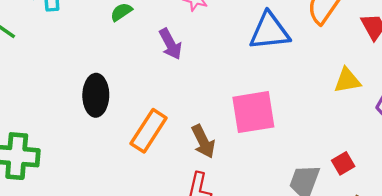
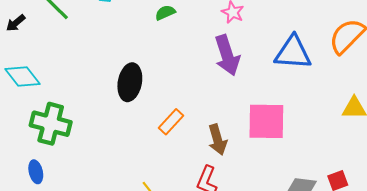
purple arrow: (170, 44) -> (227, 55), moved, size x1.4
orange rectangle: (149, 131) -> (171, 122), size x0.7

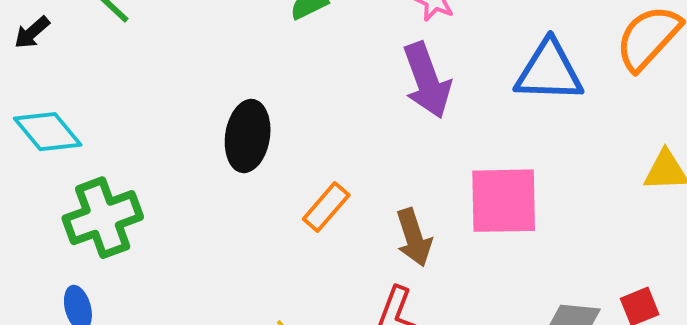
green cross: (51, 124) -> (103, 218), turned -33

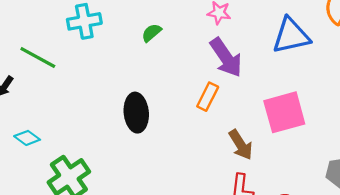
cyan diamond: (48, 132) -> (27, 138), size x0.7
orange rectangle: (326, 207) -> (208, 97), moved

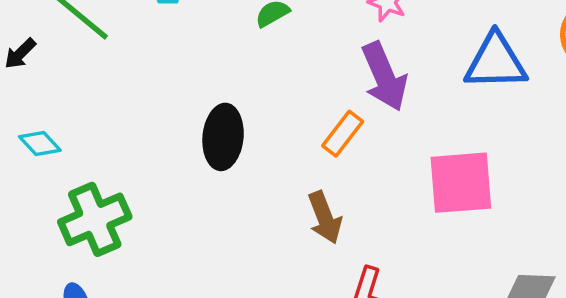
brown arrow: (241, 145) -> (325, 218), moved

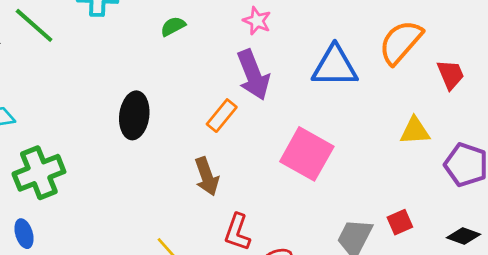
pink square: (461, 183) -> (307, 154), turned 32

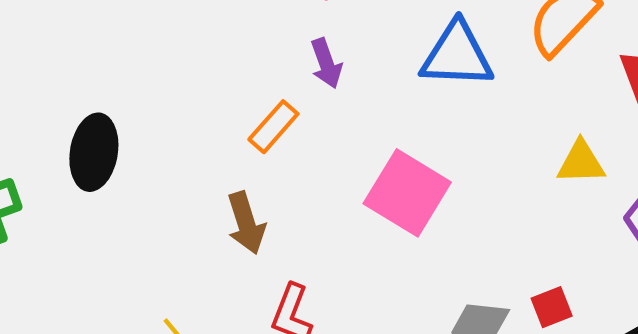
purple arrow: (253, 75) -> (326, 63), size x0.6
black ellipse: (134, 115) -> (94, 152), moved

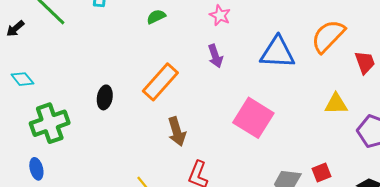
orange rectangle: (273, 127) -> (160, 82), moved, size x1.5
black ellipse: (94, 152) -> (105, 97), size x0.7

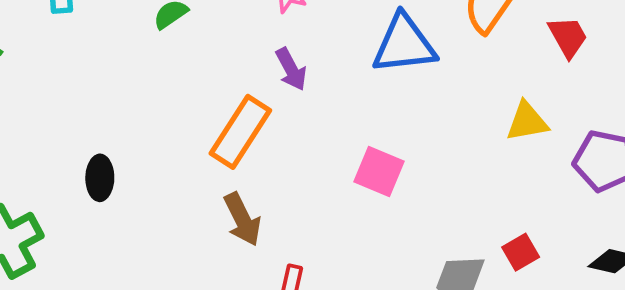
orange rectangle: (160, 82) -> (240, 132), moved
pink square: (253, 118) -> (379, 172), size x0.7

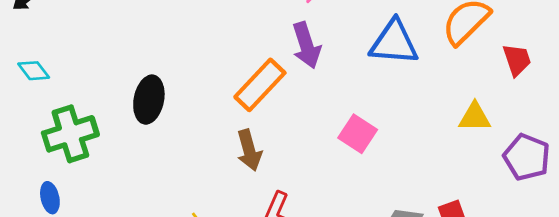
purple arrow: (291, 69) -> (306, 45), size x1.4
black ellipse: (100, 178) -> (149, 100), size x1.4

